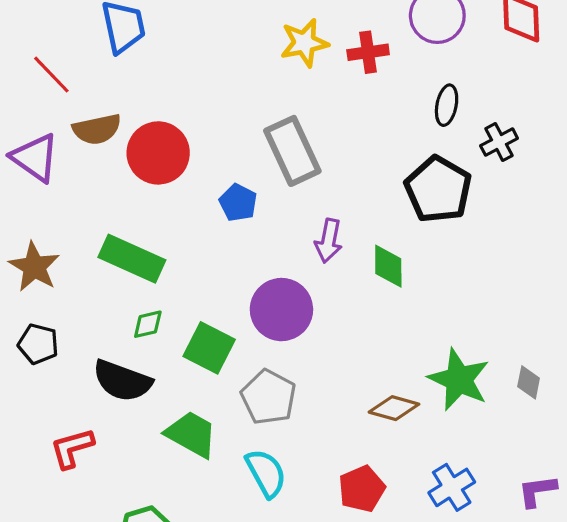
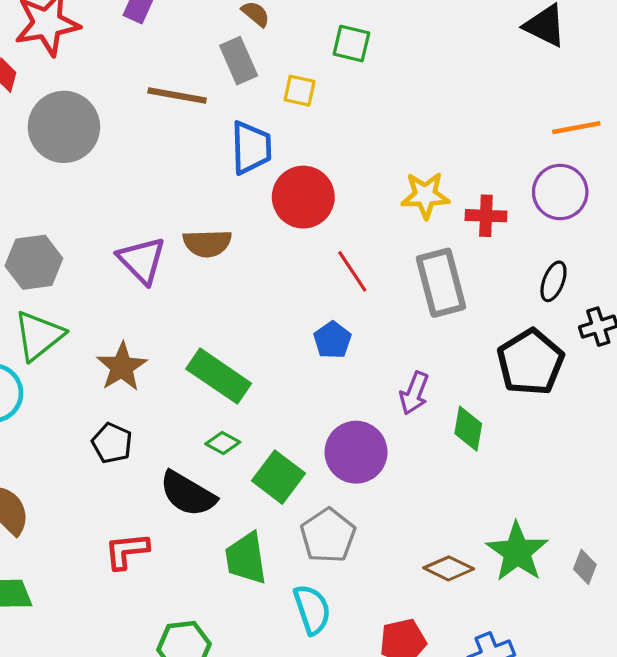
red line: (51, 75) -> (352, 271), moved
gray rectangle: (292, 151) -> (441, 283), moved
red circle: (158, 153) -> (303, 197), moved
green diamond: (148, 324) -> (223, 443), turned 32
green trapezoid: (191, 434) -> (246, 558), turned -138

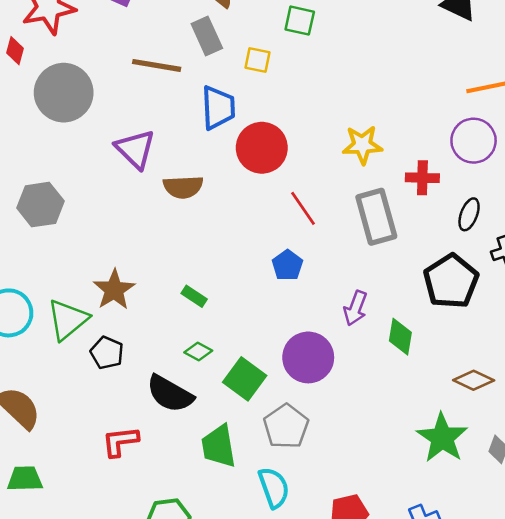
red cross: (486, 216) -> (422, 178), moved
purple triangle: (142, 260) -> (135, 149), moved
green triangle: (39, 336) -> (68, 320), moved
green rectangle: (219, 376) -> (194, 296), size x0.5
brown diamond: (449, 568) -> (474, 380), moved

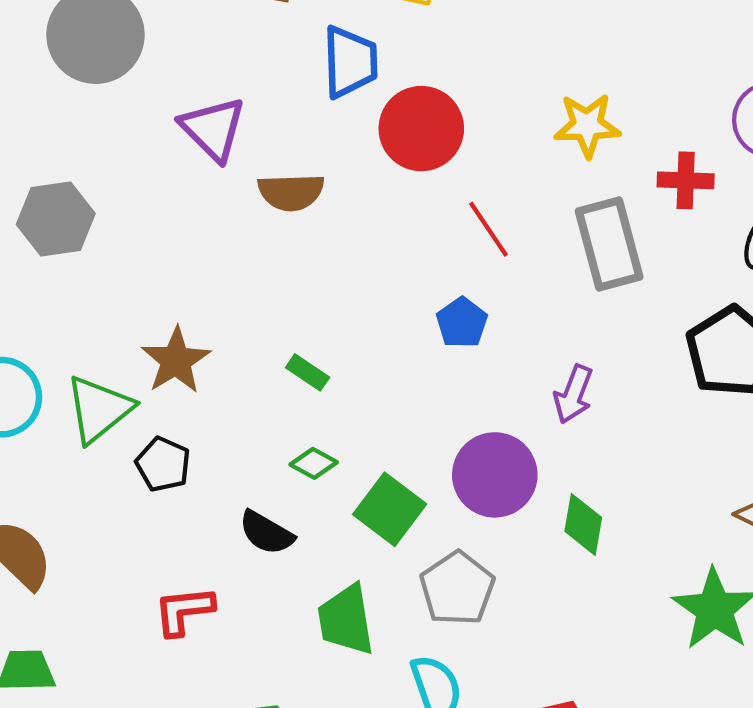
green diamond: (400, 337) -> (583, 524), moved
black semicircle: (170, 394) -> (266, 533), size x0.7

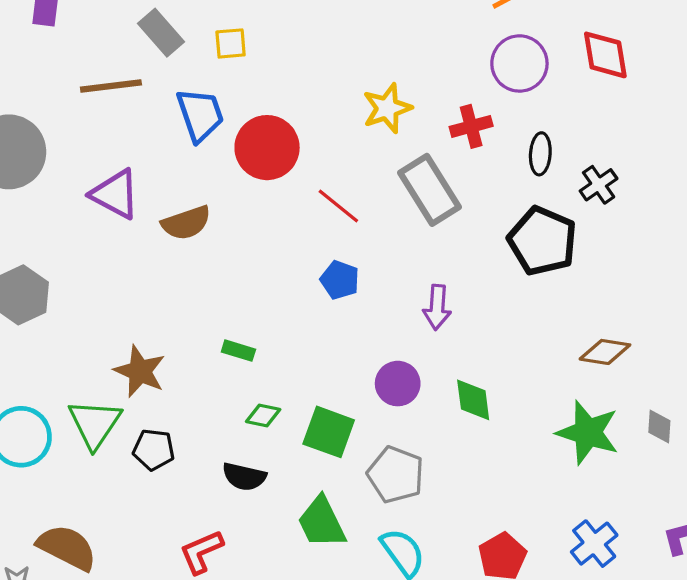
purple circle: (495, 475) -> (398, 384), size x0.7

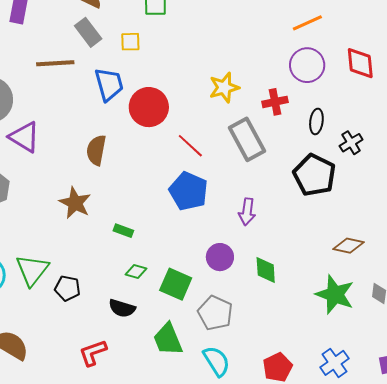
purple triangle: (115, 194) -> (24, 137), moved
brown semicircle: (186, 223) -> (96, 150), turned 116
blue pentagon: (340, 280) -> (188, 191), size x1.6
brown star: (140, 371) -> (75, 203), moved

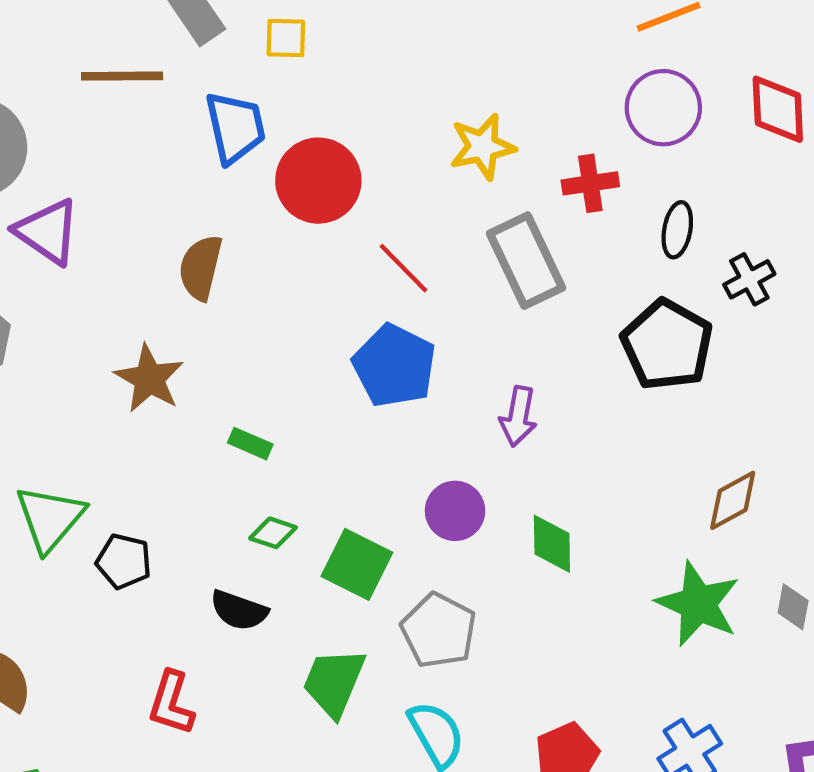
brown diamond: (348, 246) -> (733, 500), turned -44
green trapezoid: (168, 339) -> (334, 682), turned 42
red L-shape: (93, 353) -> (171, 703), turned -56

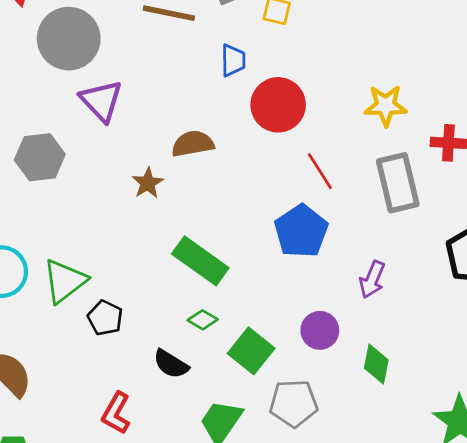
blue trapezoid: (235, 127) -> (233, 60), size x0.7
brown semicircle: (201, 268) -> (193, 144), turned 54
brown star: (149, 379) -> (148, 183), moved, size x0.7
green rectangle: (250, 444) -> (200, 261), size x2.0
gray pentagon: (439, 631) -> (294, 403), turned 30

